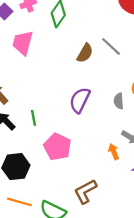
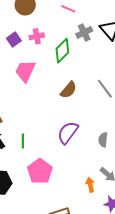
brown semicircle: (85, 53) -> (69, 90), moved

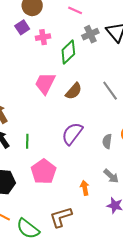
purple square: (14, 40) -> (22, 27), moved
pink trapezoid: (25, 71) -> (45, 83), moved
orange arrow: (90, 185) -> (85, 188), moved

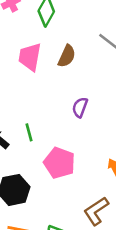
purple semicircle: (72, 134) -> (80, 107), size x0.7

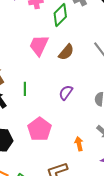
green line: (29, 132) -> (25, 89), moved

